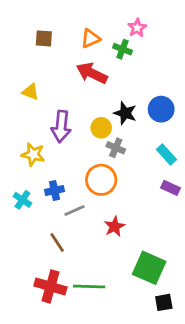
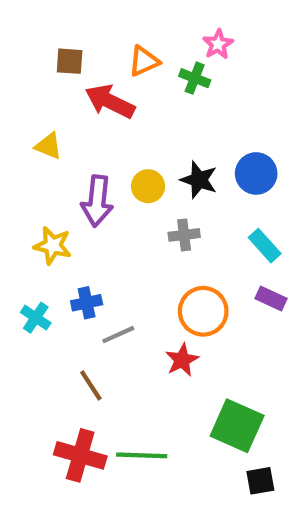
red arrow: (92, 73) -> (110, 101), moved
yellow circle: (101, 128) -> (148, 186), moved
gray cross: (116, 148) -> (184, 235), turned -30
orange circle: (101, 180) -> (203, 311), moved

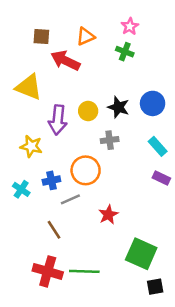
green cross: (195, 78) -> (125, 52), moved
yellow triangle: (48, 146) -> (29, 87), size x1.6
orange circle: (203, 311) -> (86, 170), moved

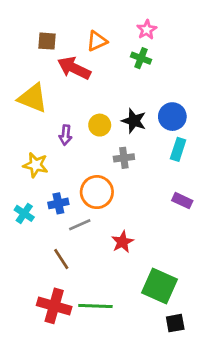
purple arrow: (58, 120) -> (66, 135), size x0.6
cyan rectangle: (158, 146) -> (178, 149), moved, turned 60

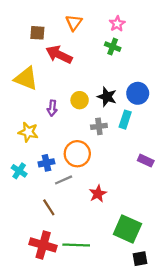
orange triangle: (97, 41) -> (74, 23), moved, turned -30
cyan rectangle: (178, 149) -> (125, 120), moved

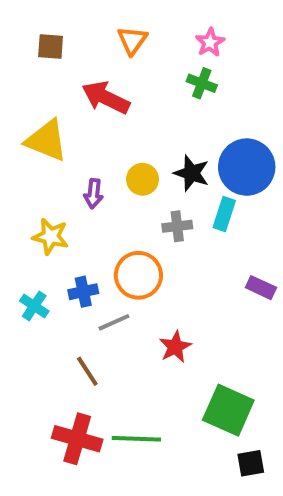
brown square: (37, 33) -> (51, 46), moved
blue circle: (138, 93) -> (247, 167), size x1.4

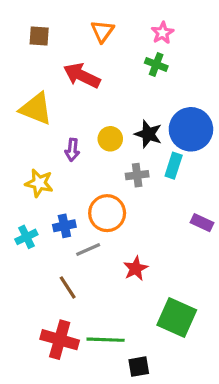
cyan cross: (34, 306) -> (26, 237), turned 30
black square: (251, 463) -> (139, 367), moved

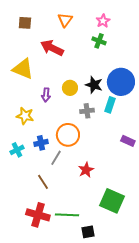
gray line: (88, 250) -> (56, 158), turned -35

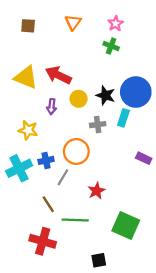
red arrow: (52, 48) -> (58, 75), moved
cyan cross: (17, 150) -> (19, 168), size x1.6
green line: (67, 215) -> (75, 220), moved

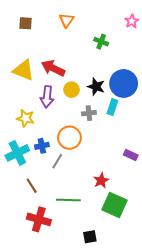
pink star: (116, 24) -> (132, 21), moved
purple arrow: (52, 107) -> (47, 97), size x1.5
purple rectangle: (144, 158) -> (131, 155), moved
red star: (97, 191) -> (101, 181), moved
brown line: (48, 204) -> (32, 186), moved

